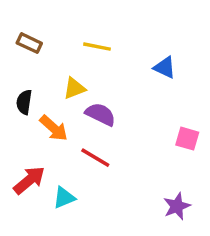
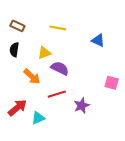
black semicircle: (24, 102) -> (14, 50), moved
red line: (95, 158) -> (57, 94), turned -48
purple star: (177, 206) -> (82, 106), moved

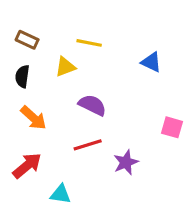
yellow triangle: (44, 53) -> (65, 67), moved
orange arrow: (32, 77) -> (33, 118), moved
cyan triangle: (38, 118) -> (61, 194), moved, turned 32

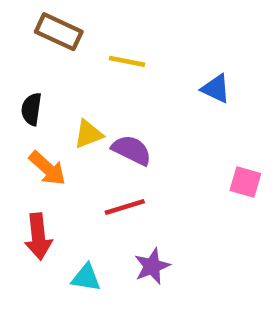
brown rectangle: (27, 40) -> (59, 32), moved, size x1.4
yellow triangle: (65, 67) -> (88, 134), moved
purple star: (126, 162) -> (152, 266), moved
red arrow: (27, 166) -> (38, 237), turned 124

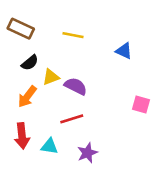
brown rectangle: (59, 32) -> (21, 29), moved
black semicircle: (31, 109) -> (30, 63), moved, turned -138
orange arrow: (47, 168) -> (27, 97), turned 85
cyan triangle: (86, 278) -> (49, 146), moved

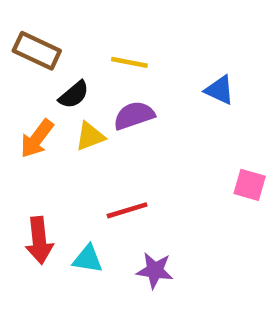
black semicircle: (30, 63) -> (74, 95), moved
purple semicircle: (76, 86) -> (134, 116), moved, turned -45
orange arrow: (27, 97) -> (37, 139), moved
purple star: (87, 153) -> (155, 270), turned 30

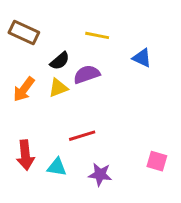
yellow line: (129, 62) -> (97, 35), moved
black semicircle: (74, 95) -> (60, 61), moved
pink square: (250, 185) -> (157, 161), moved

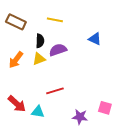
yellow line: (97, 35) -> (55, 20), moved
black semicircle: (60, 61) -> (40, 41), turned -48
red arrow: (25, 155) -> (17, 104), turned -42
purple star: (100, 175) -> (80, 117), moved

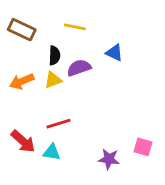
blue triangle: (95, 39) -> (114, 53), moved
orange arrow: (16, 60) -> (22, 81), turned 30
red line: (55, 91) -> (59, 124), moved

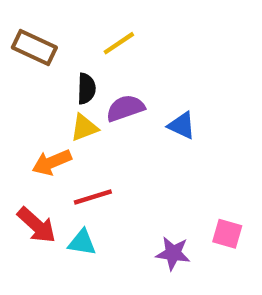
yellow line: (75, 27) -> (119, 43), turned -45
blue triangle: (114, 53) -> (182, 125), moved
orange arrow: (22, 81) -> (52, 162), moved

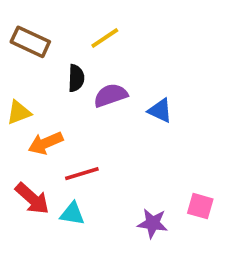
yellow triangle: (84, 128) -> (19, 113), moved

